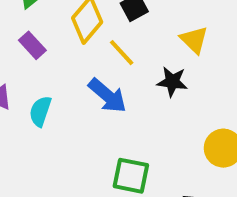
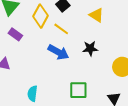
black star: (172, 82) -> (90, 48), moved
cyan semicircle: (40, 111) -> (33, 94), moved

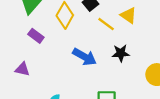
yellow line: (61, 29) -> (106, 24), moved

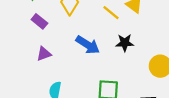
purple triangle: (22, 69) -> (44, 54), moved, turned -35

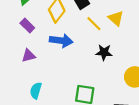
blue arrow: (88, 45) -> (61, 41), moved, turned -30

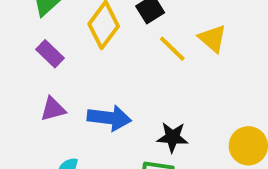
blue arrow: (61, 41) -> (109, 118), moved
black star: (104, 52) -> (172, 137), moved

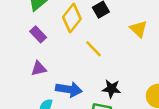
yellow line: (172, 49) -> (93, 49), moved
blue arrow: (109, 118) -> (69, 89), moved

